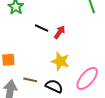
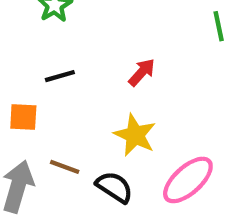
black line: (42, 28) -> (60, 76), moved, turned -48

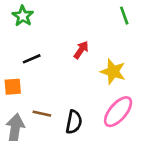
yellow star: (135, 135) -> (113, 72), moved
black semicircle: (114, 187) -> (74, 122), turned 75

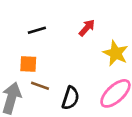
orange square: (13, 87) -> (28, 64), moved

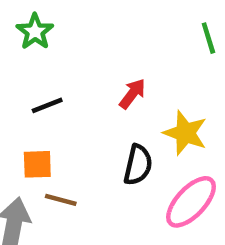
black semicircle: (71, 98) -> (138, 165), moved

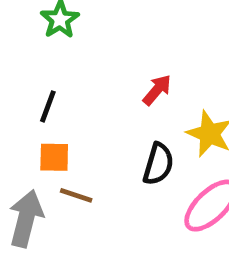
black line: (47, 105) -> (48, 106), moved, turned -52

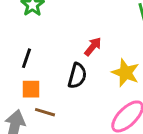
black semicircle: (158, 164) -> (77, 76), moved

